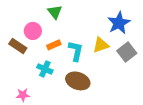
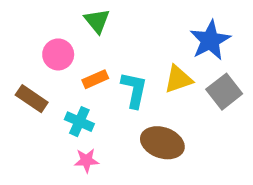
brown rectangle: (18, 46) -> (32, 99), moved
brown ellipse: (78, 81) -> (162, 143), moved
pink star: (23, 95) -> (86, 160), moved

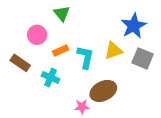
gray square: (224, 92) -> (143, 58), turned -30
brown ellipse: (162, 143) -> (103, 91), turned -45
pink star: (86, 160) -> (82, 107), moved

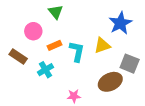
gray square: (143, 58) -> (130, 64), moved
cyan cross: (51, 77) -> (45, 70), turned 35
brown ellipse: (103, 91) -> (110, 82), moved

